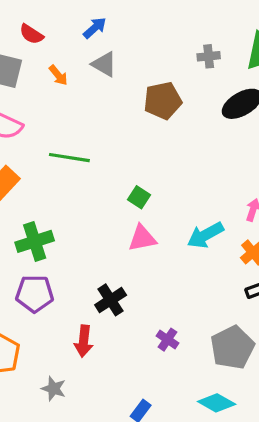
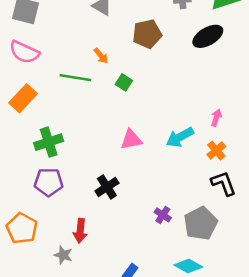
orange arrow: (58, 75) -> (101, 56), moved
green square: (139, 197) -> (124, 82), moved
purple cross: (168, 340) -> (163, 215), moved
red arrow: (84, 341) -> (80, 231), moved

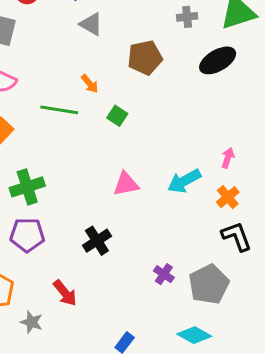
red arrow: (80, 231) -> (65, 293), turned -45
gray star: (63, 255) -> (32, 322), moved

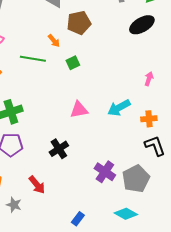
brown pentagon: (145, 58) -> (79, 23), moved
green square: (117, 116) -> (73, 63), turned 32
pink arrow: (228, 158) -> (149, 79), moved
orange cross: (228, 197) -> (149, 119), turned 35
purple cross: (164, 274) -> (105, 172), size x1.5

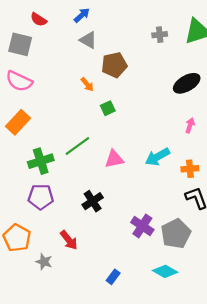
black ellipse: (142, 25) -> (187, 83), moved
green line: (33, 59) -> (77, 146), moved, turned -45

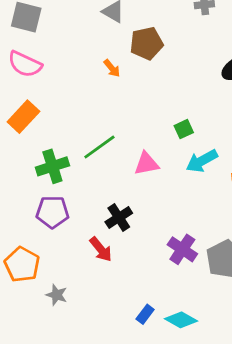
green square: (108, 108) -> (184, 129), moved
red arrow: (69, 240) -> (101, 249), moved
cyan diamond: (165, 271) -> (181, 320), moved

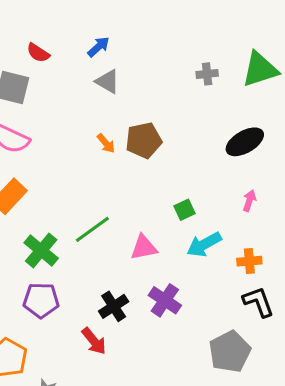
brown pentagon: (146, 43) -> (144, 140), moved
green cross: (52, 166) -> (41, 250), turned -32
purple cross: (182, 249) -> (165, 300), moved

